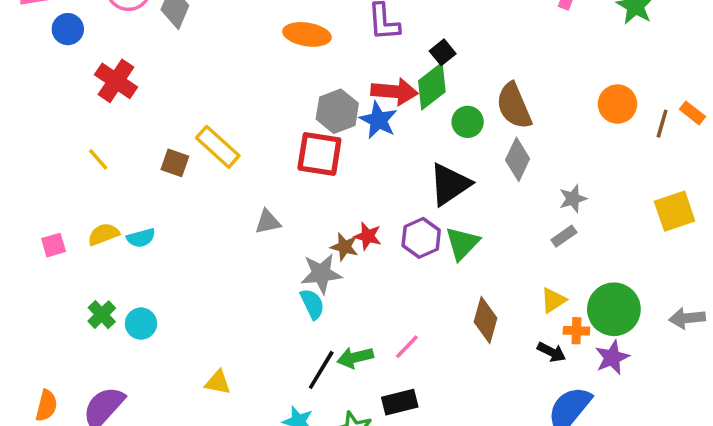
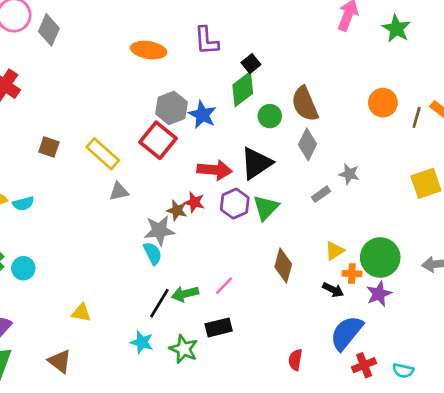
red arrow: (394, 92) -> (215, 170), moved
yellow rectangle: (218, 147) -> (103, 154), moved
red square: (319, 154) -> (158, 140), turned 30
gray star: (573, 199) -> (349, 174), turned 30
gray rectangle: (564, 236) -> (321, 194), moved

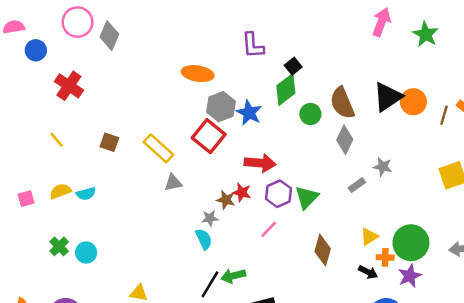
orange ellipse: (149, 50) -> (198, 74), moved
black triangle: (256, 163) -> (388, 97), moved
gray star: (159, 231) -> (210, 218), size x0.6
pink line: (224, 286) -> (269, 229), moved

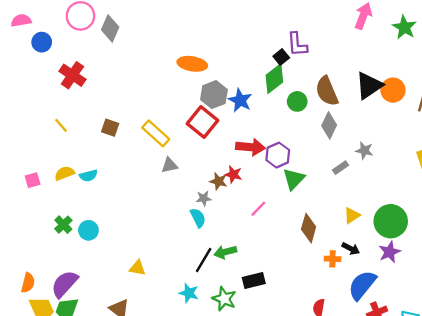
purple L-shape: (253, 45) -> (297, 44), moved
purple hexagon: (279, 194) -> (278, 155), moved
orange cross: (385, 257) -> (333, 259), moved

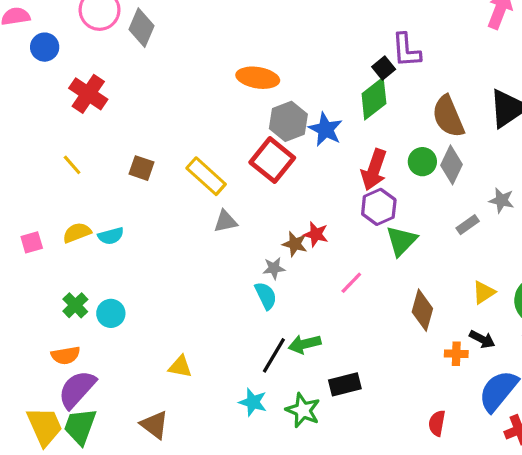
green circle: (297, 101) -> (422, 162), moved
red arrow: (250, 147) -> (374, 170), moved, turned 104
orange semicircle: (28, 283) -> (66, 355), moved, turned 66

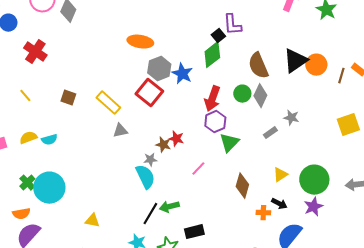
cyan semicircle: (266, 296) -> (145, 177), size x1.4
cyan circle: (111, 313) -> (49, 188), size x1.8

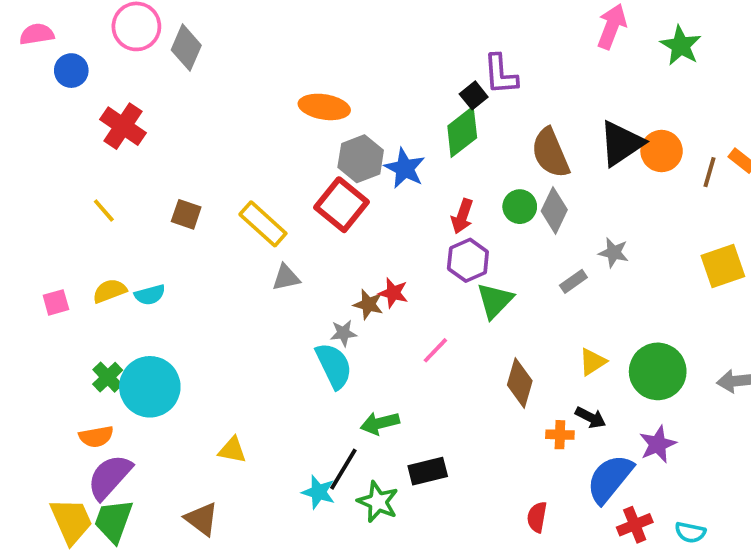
red arrow: (212, 99) -> (462, 216), size x0.7
purple star: (313, 207) -> (658, 444), moved
black line: (150, 214) -> (343, 469), moved

